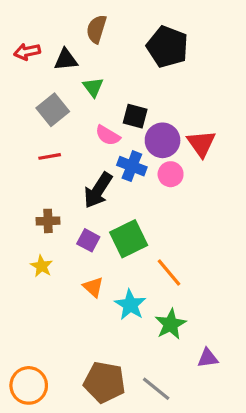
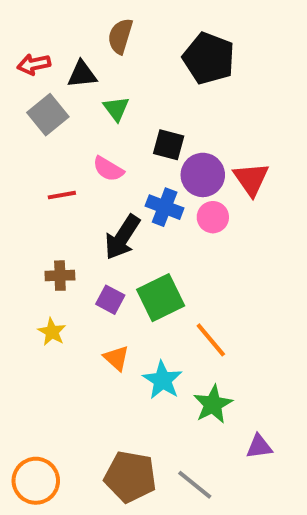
gray square: (53, 110) -> (48, 115), moved
pink semicircle: (108, 135) -> (108, 169), moved

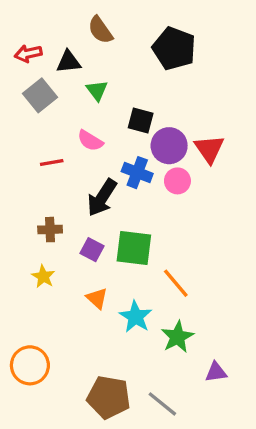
brown semicircle: (120, 36) -> (100, 30), turned -52
green square: (161, 298) -> (134, 248), turned 33
orange circle: (36, 481) -> (30, 365), moved

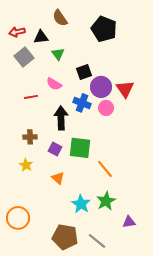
black square: (141, 121) -> (84, 72), turned -35
black arrow: (102, 198) -> (61, 118), turned 145
cyan star: (136, 317) -> (81, 204), moved

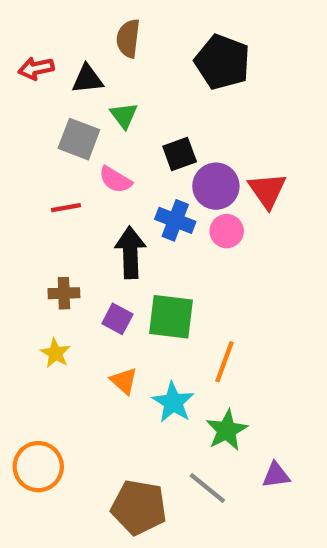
brown semicircle: (60, 18) -> (128, 38), turned 42
gray square: (24, 57) -> (79, 139), moved, turned -30
orange line: (105, 169) -> (225, 362), turned 60
cyan star: (81, 204) -> (173, 402), moved
gray line: (97, 241) -> (207, 488), moved

